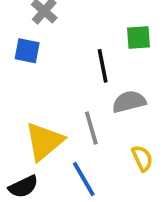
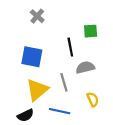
blue square: (27, 51) -> (32, 57), moved, size x1.5
blue line: (84, 179) -> (60, 111), turned -48

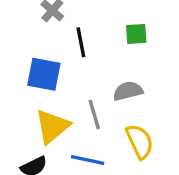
black line: (70, 47) -> (81, 42), moved
yellow semicircle: (93, 99) -> (140, 141), size x1.5

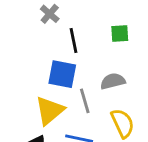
blue square: (44, 74) -> (62, 74), moved

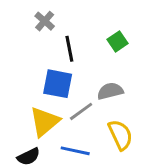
green square: (120, 33) -> (117, 41), turned -30
gray line: (85, 101) -> (81, 111), turned 70

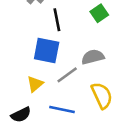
yellow triangle: (45, 122) -> (35, 84), size x0.6

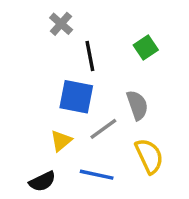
gray semicircle: (93, 57) -> (137, 105), turned 85

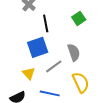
blue square: (76, 97) -> (38, 47), turned -30
yellow triangle: (61, 141) -> (29, 73), turned -32

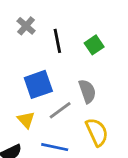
black line: (46, 23) -> (57, 41), moved

